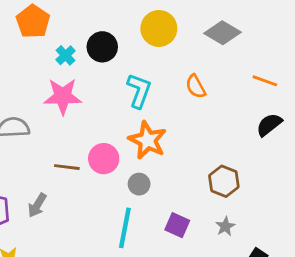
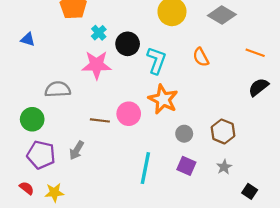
black circle: (102, 47) -> (128, 44), moved
gray circle: (139, 184) -> (184, 134), moved

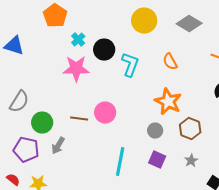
blue triangle: (28, 39) -> (14, 46), size x1.5
gray semicircle: (58, 89) -> (19, 102), moved, turned 125
orange star: (163, 99) -> (168, 102), moved
green circle: (32, 119) -> (42, 123), moved

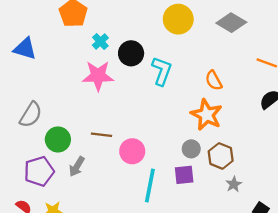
orange semicircle: (170, 62) -> (214, 80), moved
pink circle: (105, 113) -> (132, 151), moved
brown hexagon: (190, 129) -> (221, 156), moved
purple pentagon: (26, 150) -> (39, 171), turned -30
purple square: (157, 160) -> (184, 175), moved, turned -30

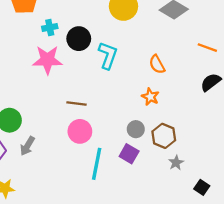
cyan cross: (100, 42) -> (50, 27), turned 32
orange star: (207, 115) -> (150, 97), size x0.6
brown line: (102, 135) -> (77, 103), moved
purple square: (184, 175) -> (129, 154), turned 36

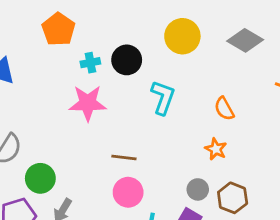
black circle: (79, 39) -> (127, 60), moved

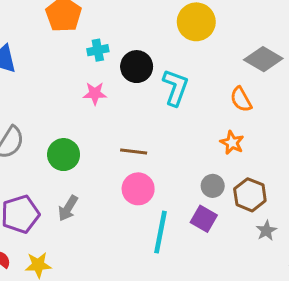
gray diamond: (245, 40) -> (263, 59), moved
black circle: (127, 60) -> (137, 67), moved
pink star: (88, 103) -> (95, 93), size x0.6
green circle: (40, 178) -> (64, 155), moved

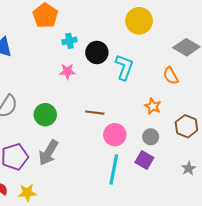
orange star: (232, 143) -> (153, 106), moved
pink circle: (138, 189) -> (115, 135), moved
brown hexagon: (250, 195) -> (186, 126), moved
gray arrow: (68, 208) -> (48, 153), size x1.4

